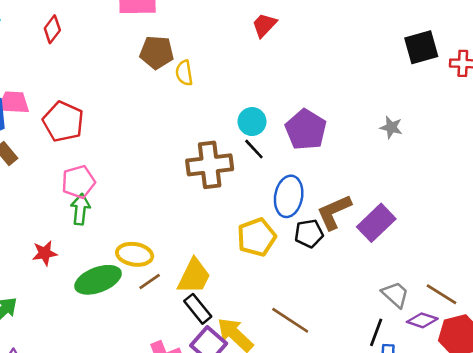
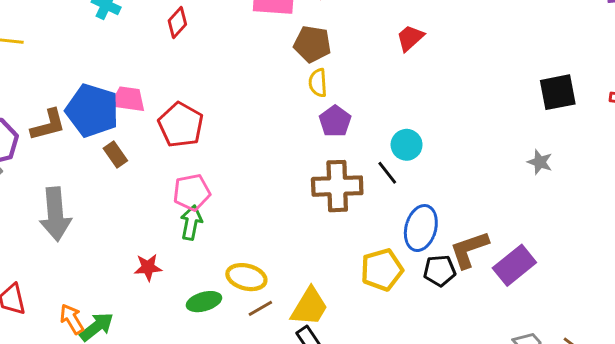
black square: (421, 47) -> (558, 92), moved
brown pentagon: (157, 52) -> (312, 44), moved
cyan circle: (252, 122) -> (407, 145), moved
purple pentagon: (306, 130) -> (335, 121), moved, size x0.7
green ellipse: (98, 280) -> (204, 302), size x0.7

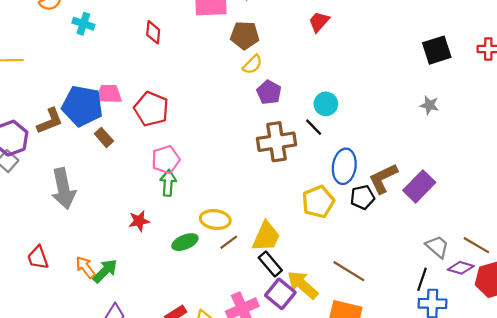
red diamond: (177, 23) -> (153, 32), moved, turned -30
yellow semicircle: (318, 83) -> (252, 64), turned -125

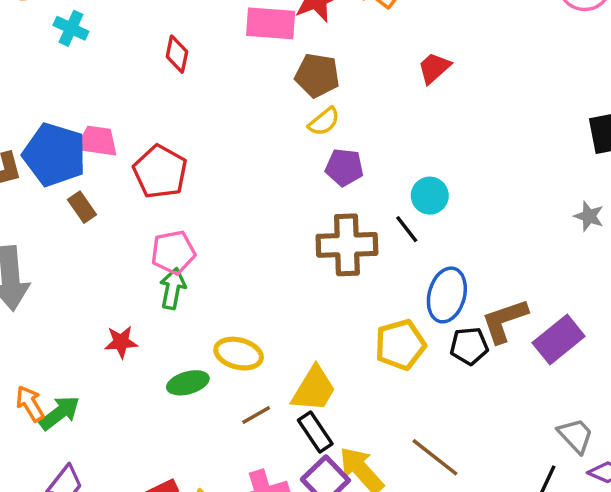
purple pentagon: (269, 92) -> (344, 167), turned -30
brown line: (229, 242) -> (256, 415), moved

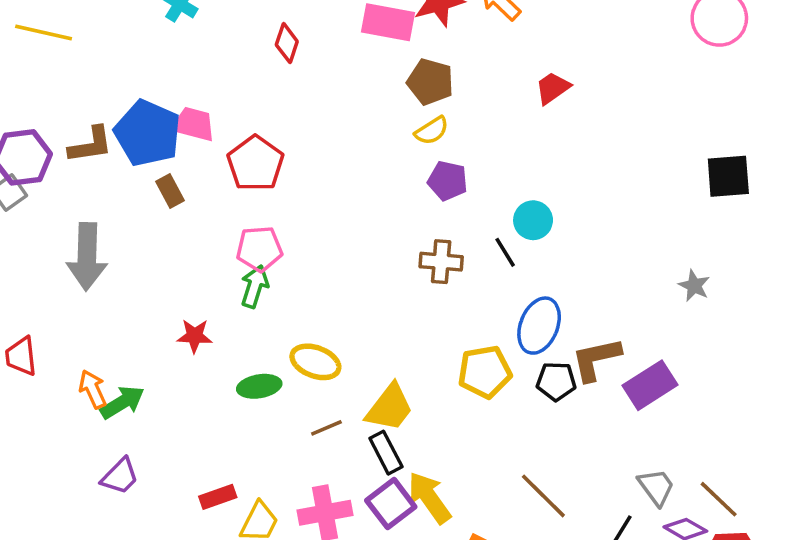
gray star: (589, 216) -> (694, 286), moved
brown cross: (347, 245) -> (441, 262), size x0.7
brown line: (435, 457) -> (543, 496), moved

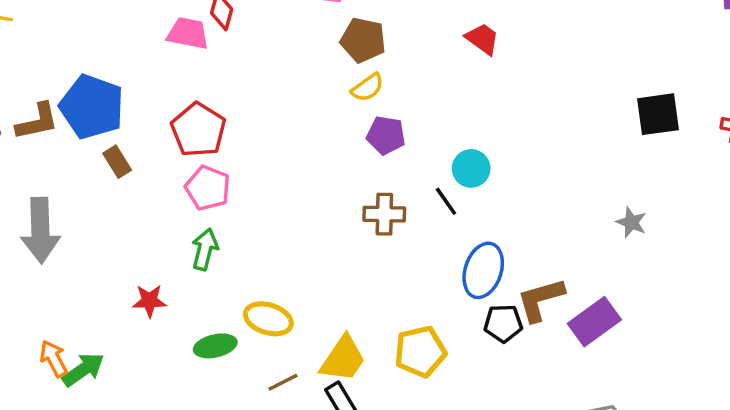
red trapezoid: (553, 88) -> (482, 39), turned 75
pink trapezoid: (193, 124) -> (188, 33), moved
pink pentagon: (259, 249) -> (208, 188), moved, turned 30
yellow pentagon: (485, 372) -> (420, 352), moved

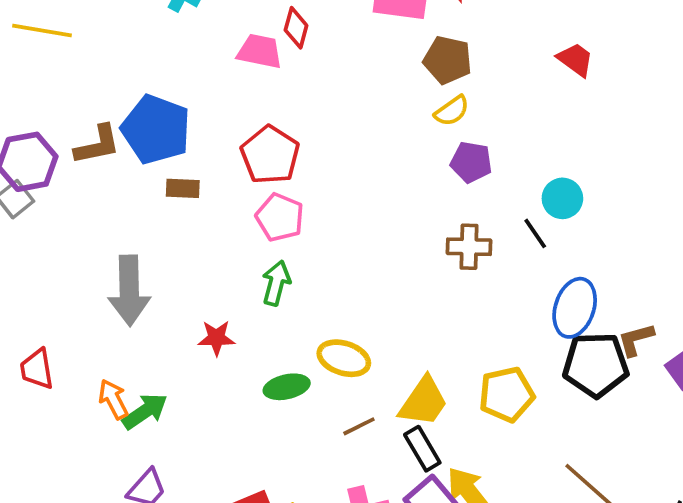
brown rectangle: (117, 162) -> (183, 188), turned -56
gray arrow: (40, 230) -> (129, 291), moved
brown L-shape: (540, 300) -> (636, 340), size x0.7
black pentagon: (503, 323) -> (596, 365), size x1.6

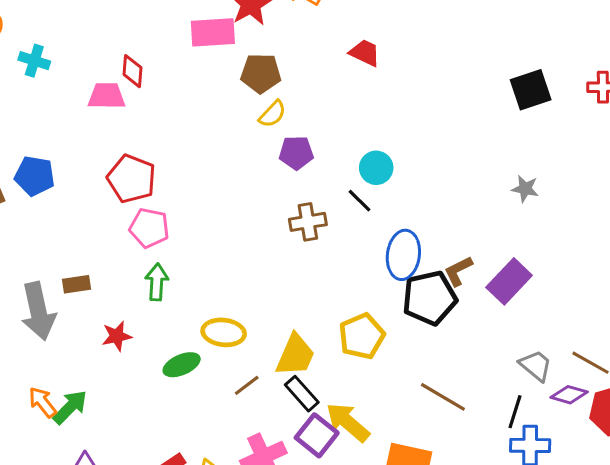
blue pentagon: (156, 129) -> (35, 176), size x0.7
brown rectangle: (183, 188) -> (76, 284), moved

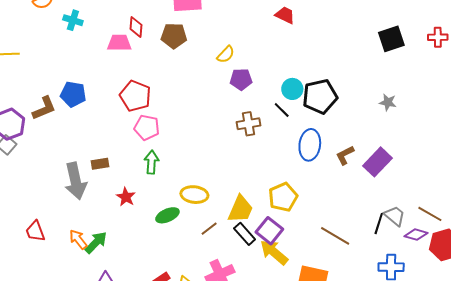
brown pentagon: (261, 73) -> (174, 36), moved
black pentagon: (430, 298) -> (320, 97), moved
red star: (117, 336) -> (126, 197), turned -30
black line: (515, 412) -> (379, 224), moved
purple square: (317, 435) -> (269, 231), moved

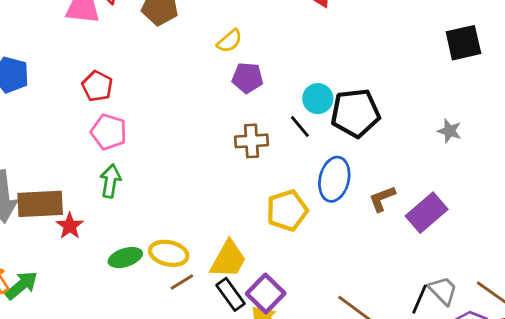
red pentagon: (135, 96) -> (97, 86), size x0.7
brown rectangle: (100, 164) -> (40, 204), moved, size x1.8
yellow ellipse: (194, 195) -> (169, 253), moved
yellow pentagon: (283, 197) -> (287, 210), moved

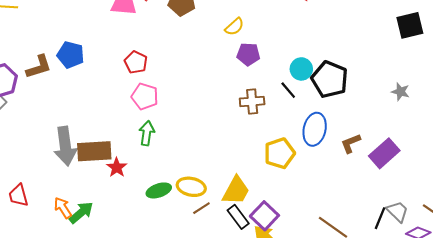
black pentagon: (355, 113) -> (330, 79), turned 30

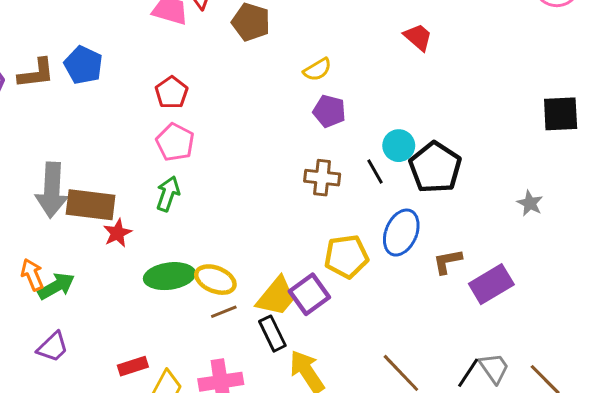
green ellipse: (159, 190) -> (169, 276), size x1.4
purple square: (264, 216) -> (309, 294), moved

